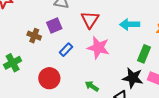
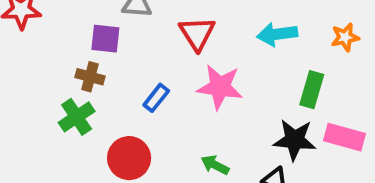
purple square: (54, 25) -> (105, 39), moved, turned 35
green cross: (13, 63) -> (77, 117), moved

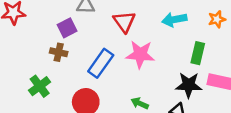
purple square: (105, 39) -> (67, 28), turned -30
blue rectangle: (156, 98) -> (101, 63), size x1.6
green cross: (77, 117) -> (40, 86), moved

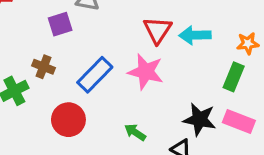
red triangle: (124, 22) -> (157, 30), moved
brown cross: (59, 52) -> (43, 67), moved
green rectangle: (198, 53) -> (234, 77), moved

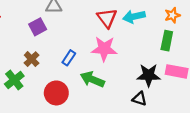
brown cross: (43, 67) -> (32, 59), turned 35
blue rectangle: (95, 75) -> (69, 58), size x0.6
green arrow: (135, 132) -> (92, 79), moved, size x1.5

